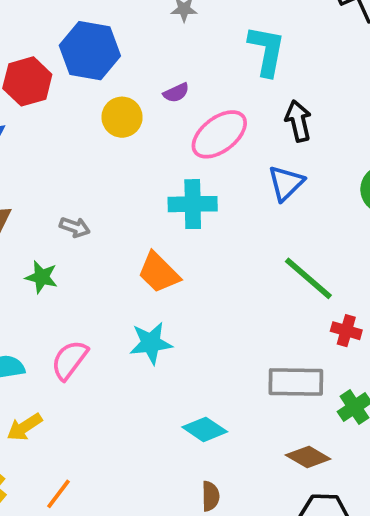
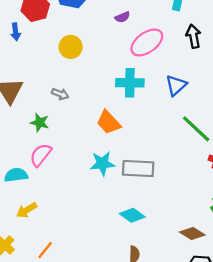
yellow circle: (122, 117) -> (71, 47), moved
blue triangle: (286, 183) -> (176, 85), moved
pink semicircle: (70, 360) -> (41, 155), moved
gray rectangle: (296, 382) -> (138, 169), moved

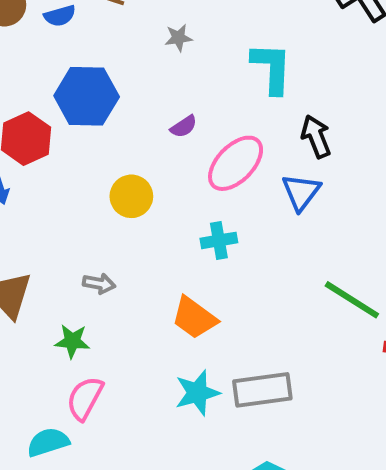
yellow circle: (71, 47) -> (131, 196), moved
cyan cross: (130, 83) -> (219, 240), size x0.7
blue triangle: (176, 85) -> (301, 192), moved

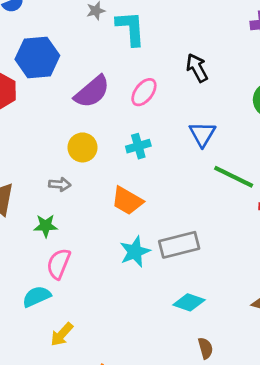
cyan L-shape: (272, 68) -> (131, 28), moved
purple semicircle: (184, 127) -> (92, 92), moved, size x2.0
pink ellipse: (236, 163) -> (144, 92), size x0.7
blue triangle: (301, 192) -> (202, 134), moved
yellow circle: (131, 196) -> (82, 147), moved

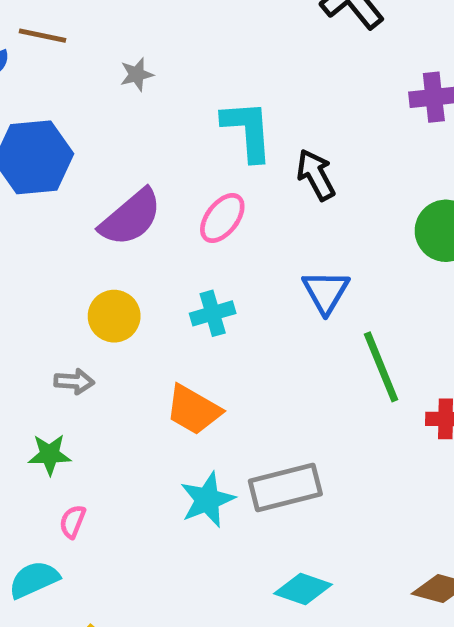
cyan L-shape: (131, 28) -> (247, 130), moved
green line: (234, 177) -> (381, 367), turned 42
pink semicircle: (59, 264) -> (73, 522), size x0.6

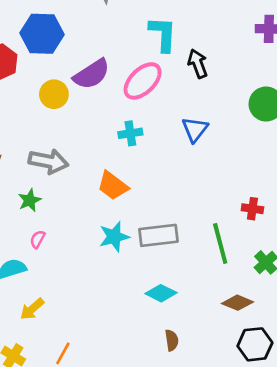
pink ellipse: (222, 218) -> (143, 81), size x1.4
yellow circle: (114, 316) -> (54, 94), moved
green line: (381, 367) -> (220, 244), moved
gray arrow: (74, 381) -> (48, 161), size x1.8
green star: (50, 455) -> (30, 200), turned -30

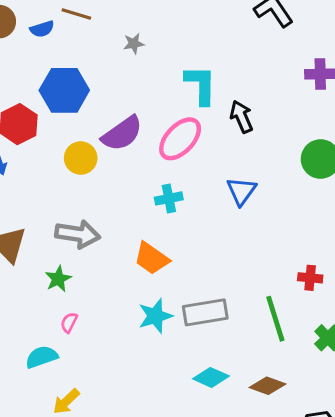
brown diamond: (238, 303) -> (267, 386), moved

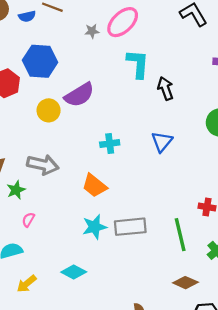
pink ellipse: (180, 139) -> (123, 22), moved
green star: (58, 279) -> (16, 190), moved
pink semicircle: (69, 322) -> (28, 220), moved
cyan diamond: (211, 377) -> (74, 272), moved
brown diamond: (267, 386) -> (185, 283), moved

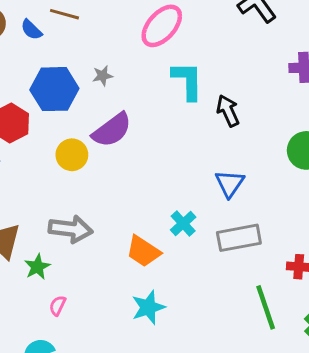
blue semicircle: (27, 16) -> (31, 30), turned 63
gray star: (92, 31) -> (103, 76), moved
cyan cross: (110, 144) -> (183, 224), moved, turned -30
gray rectangle: (130, 227) -> (239, 238), moved

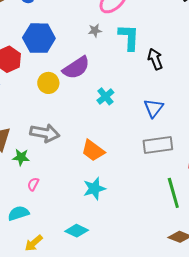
gray star: (103, 76) -> (95, 31), moved
cyan cross: (183, 224) -> (105, 96), moved
green star: (37, 267) -> (21, 157), turned 30

